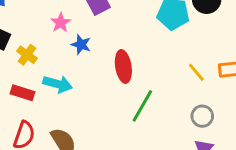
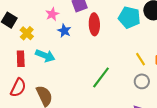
red ellipse: (123, 66) -> (94, 24), moved
red rectangle: (23, 93) -> (21, 59), turned 63
gray circle: (202, 116) -> (142, 81), moved

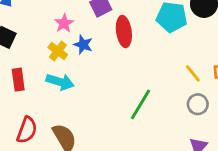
yellow cross: (27, 33) -> (58, 51), moved
red rectangle: (21, 59) -> (18, 80), moved

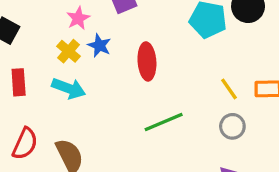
red ellipse: (124, 31) -> (147, 61), moved
green line: (141, 104) -> (164, 122), turned 32

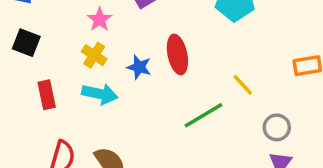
blue star: (99, 45) -> (139, 67), moved
yellow line: (229, 89) -> (243, 85), moved
gray circle: (232, 126) -> (277, 127), moved

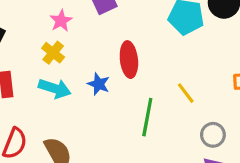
blue star: (139, 67) -> (99, 84), moved
green line: (204, 115) -> (147, 117), turned -54

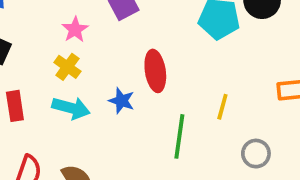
yellow line: (186, 93) -> (222, 107), turned 55

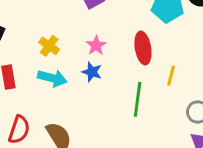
pink star: (75, 30) -> (96, 45), moved
red ellipse: (155, 71) -> (143, 48), moved

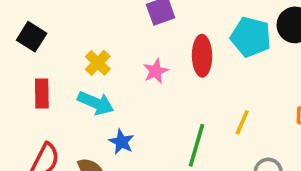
red ellipse: (143, 48) -> (202, 56), moved
blue star: (92, 72) -> (121, 142), moved

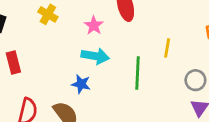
yellow cross: (98, 63) -> (48, 14), moved
cyan arrow: (96, 103) -> (95, 56), moved

